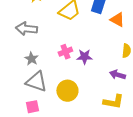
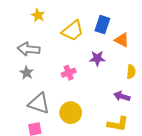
purple star: (84, 57) -> (97, 58), moved
gray star: (31, 59) -> (27, 73), moved

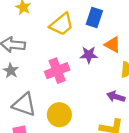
orange triangle: (122, 40) -> (112, 45), moved
pink cross: (69, 73) -> (57, 71), size x1.5

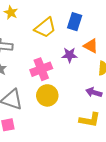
yellow circle: (59, 115) -> (47, 95), moved

